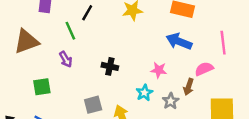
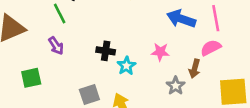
pink line: (223, 43) -> (216, 18), moved
cyan star: (144, 93) -> (126, 66), moved

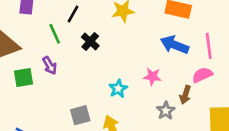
black cross: (106, 51) -> (90, 41), moved, turned 30
green square: (31, 78) -> (23, 77), moved

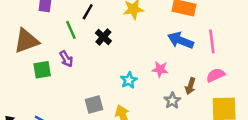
pink semicircle: (202, 75) -> (216, 75), moved

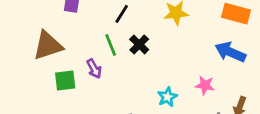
green line: (71, 30) -> (111, 45), moved

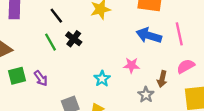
black line: (122, 14) -> (56, 16), turned -63
purple arrow: (94, 69) -> (41, 78), moved

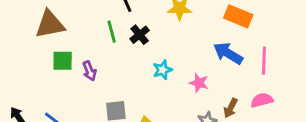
cyan star: (102, 79) -> (162, 70), moved

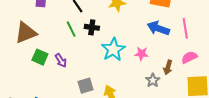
black cross: (140, 35) -> (92, 27), turned -32
green square: (63, 61) -> (40, 57), turned 35
cyan star: (162, 70) -> (113, 49), size x1.6

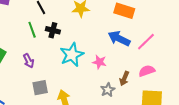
pink line: (185, 28) -> (146, 42), turned 48
purple arrow: (61, 61) -> (29, 61), moved

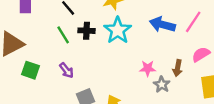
cyan star: (72, 55) -> (118, 30), moved
pink star: (99, 62) -> (148, 68), moved

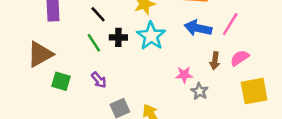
brown arrow: (178, 68) -> (215, 61), moved

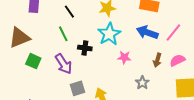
black cross: (118, 37) -> (85, 48), moved
pink star: (184, 75) -> (124, 57), moved
purple arrow: (99, 80) -> (63, 64), size x1.5

